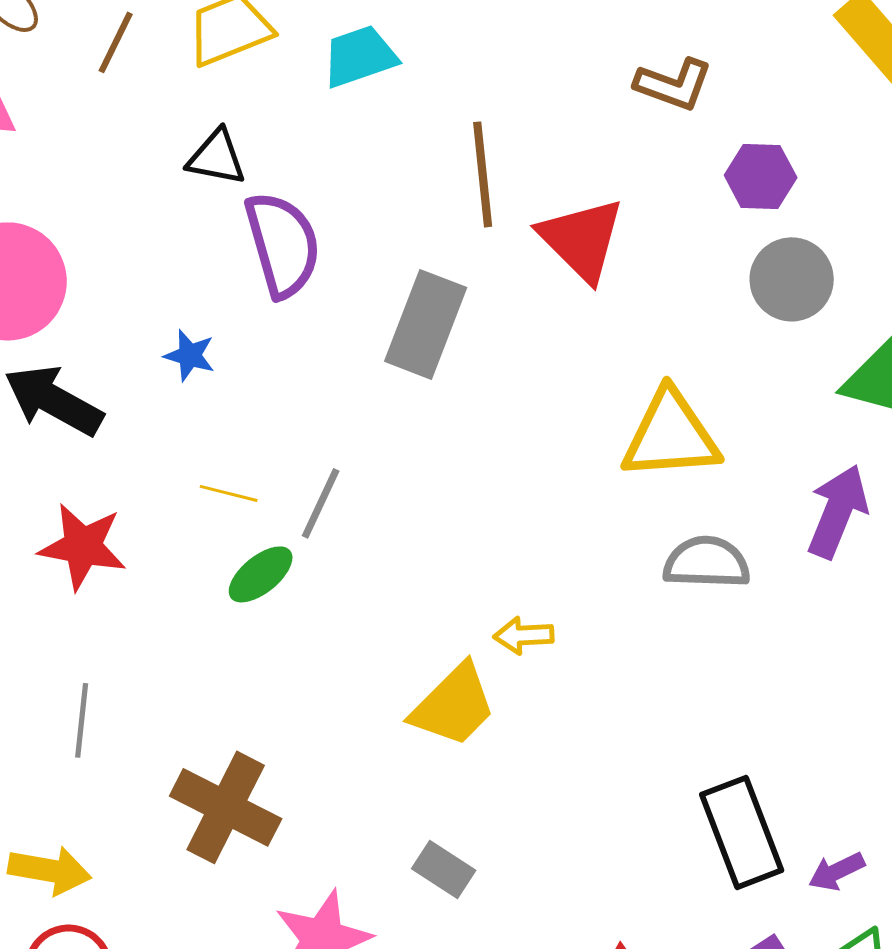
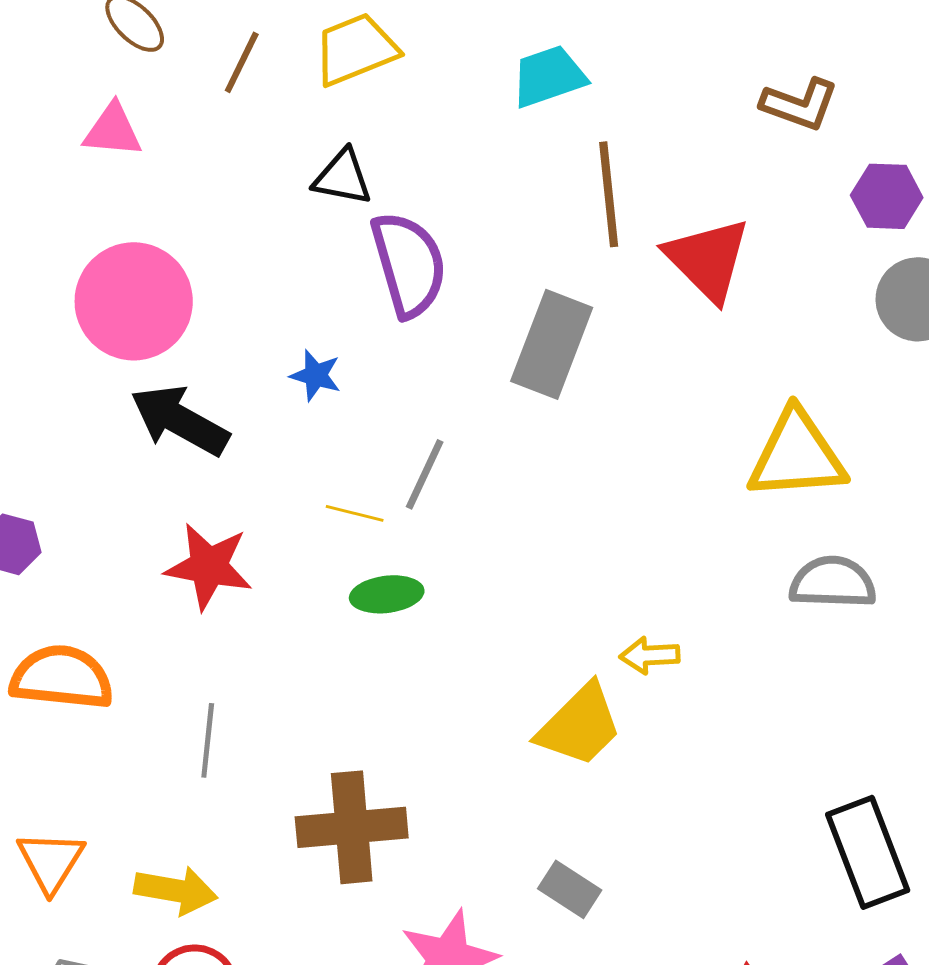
cyan trapezoid: (360, 56) -> (549, 76), moved
gray line: (321, 503) -> (425, 474), moved
green ellipse: (261, 574) -> (387, 594), turned 32
brown cross: (226, 807) -> (352, 827), turned -32

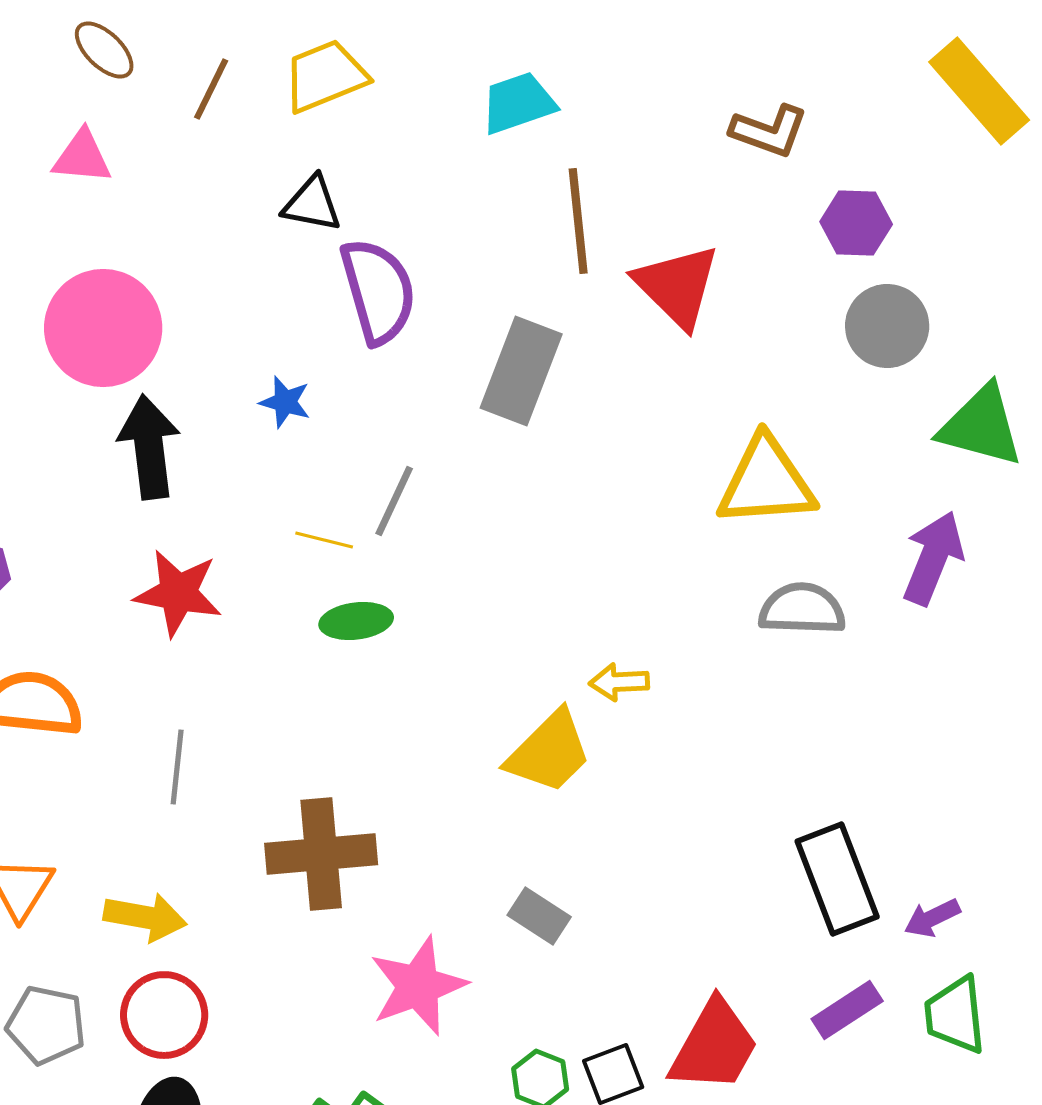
black arrow: (180, 420) -> (149, 447), turned 54

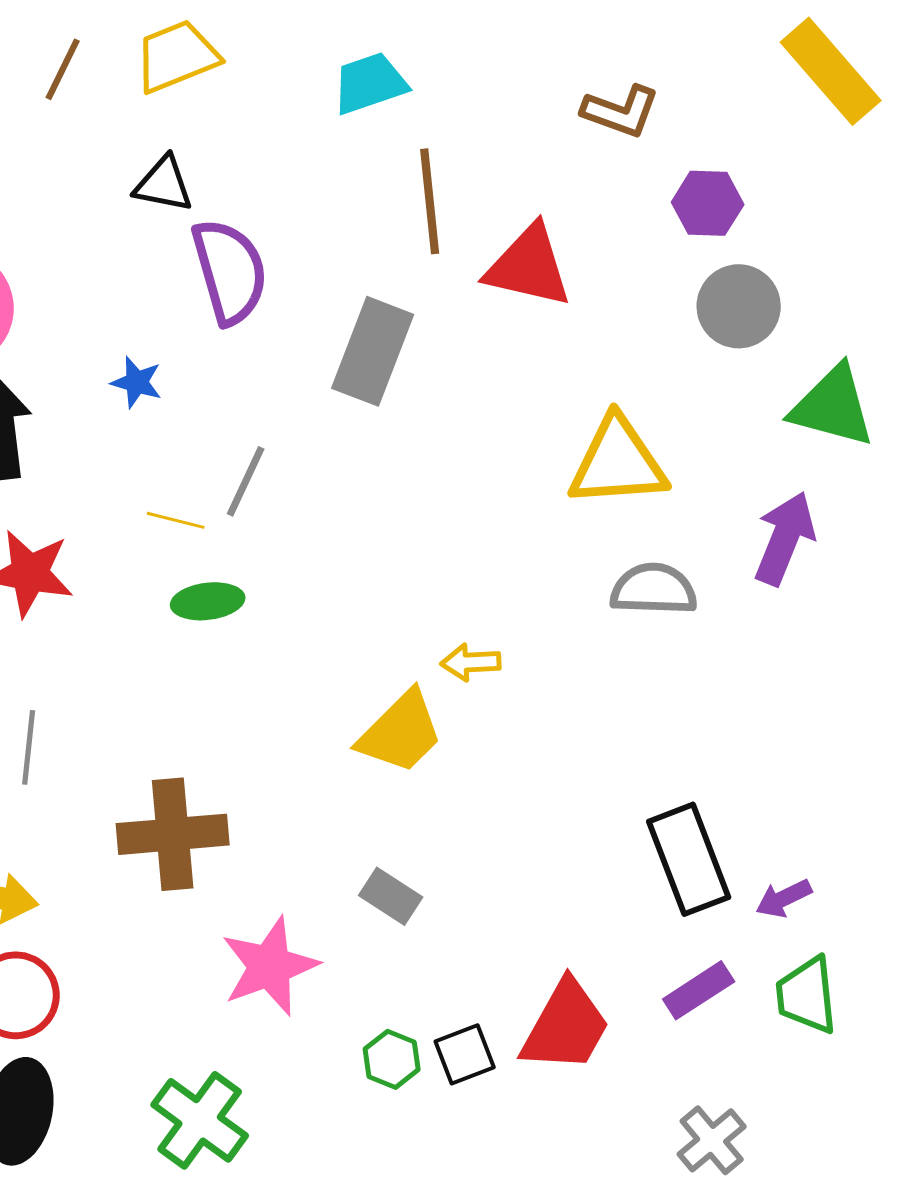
red triangle: (677, 286) -> (529, 266), turned -32

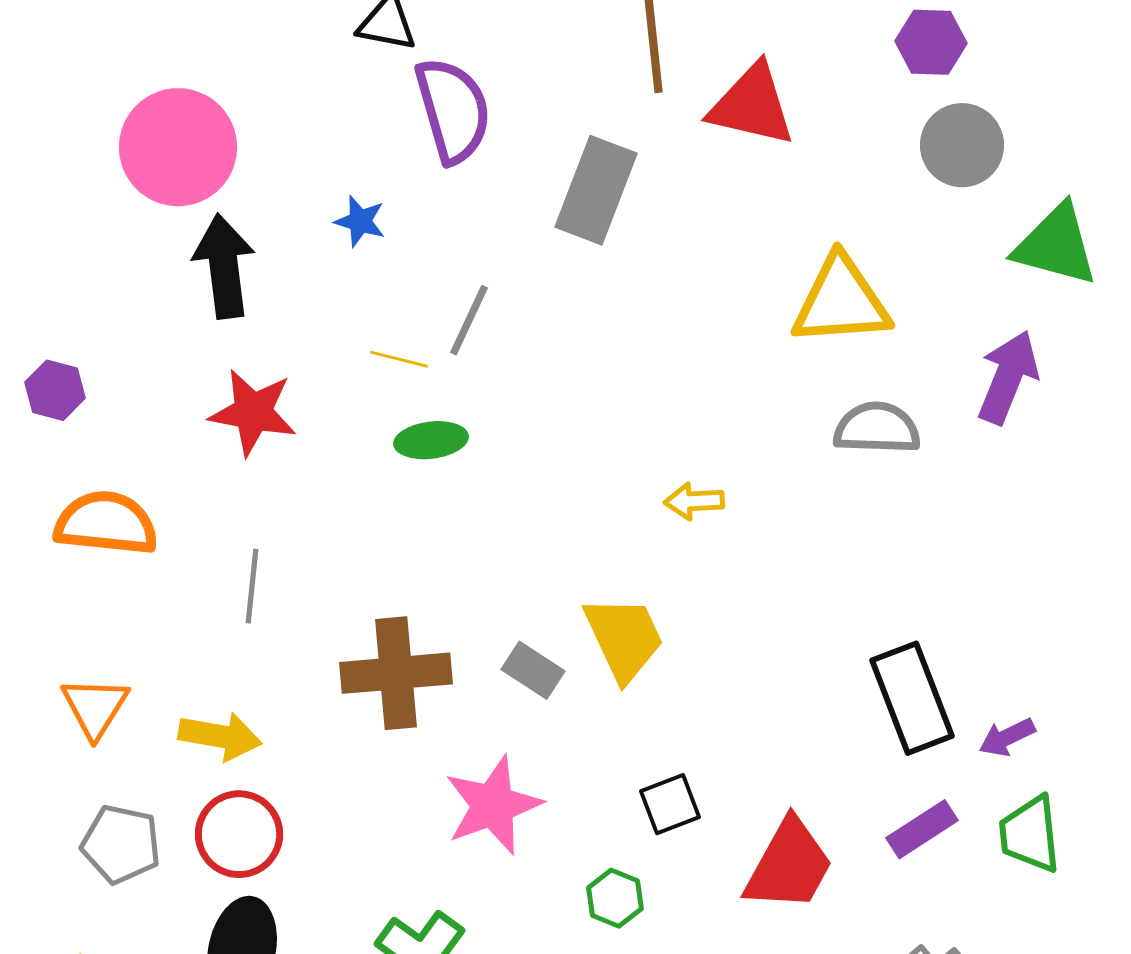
yellow trapezoid: (401, 732) -> (624, 638), moved, turned -70
gray rectangle: (391, 896) -> (533, 670), moved
black square: (465, 1054) -> (670, 804), moved

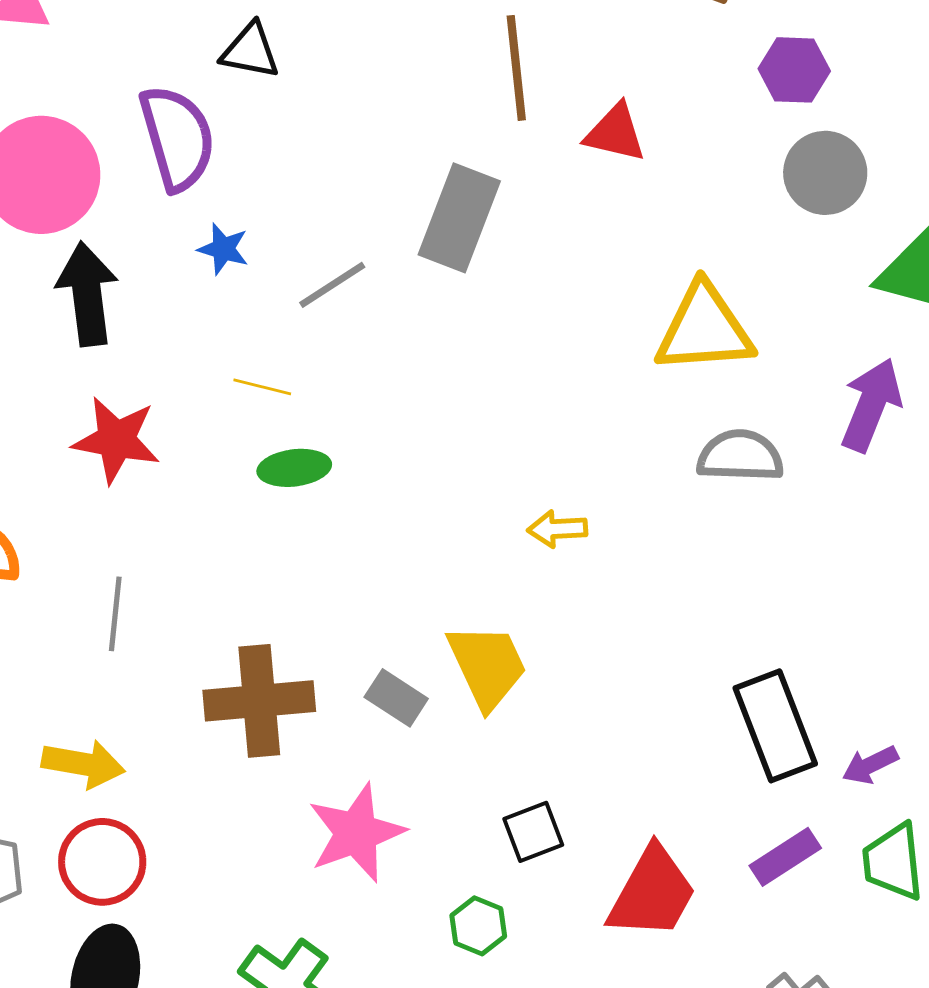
red triangle: (752, 105) -> (615, 133), size x0.7
purple semicircle: (453, 110) -> (177, 138), moved
gray line: (469, 320) -> (332, 285), moved, turned 32

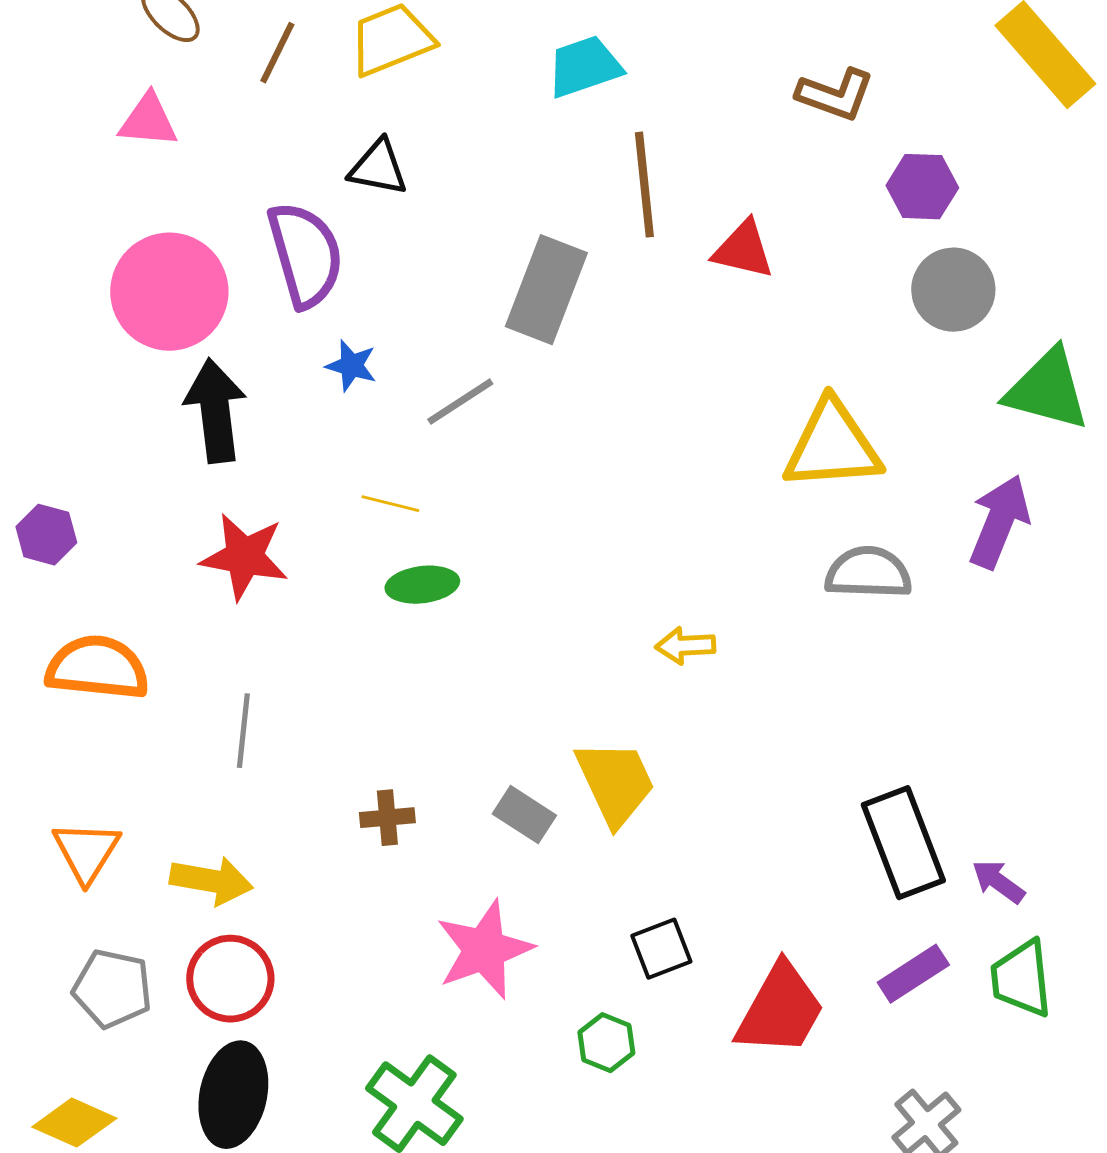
gray rectangle: (459, 218) -> (546, 290), moved
brown cross: (259, 701) -> (387, 818), size x0.5
purple arrow: (870, 765) -> (998, 882), turned 62

